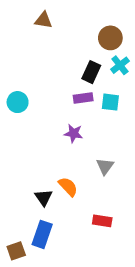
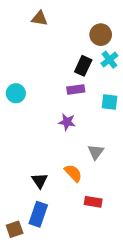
cyan square: (110, 102) -> (109, 102), moved
orange semicircle: (68, 187) -> (73, 173), moved

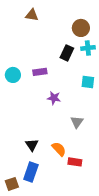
cyan cross: (109, 60) -> (88, 48), turned 32
purple rectangle: (76, 90) -> (40, 72), moved
orange semicircle: (73, 173) -> (59, 149), moved

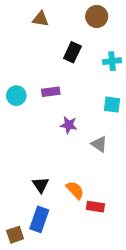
brown circle: (81, 28) -> (97, 16), moved
black rectangle: (67, 53) -> (72, 52), moved
gray triangle: (77, 122) -> (99, 144), moved, turned -32

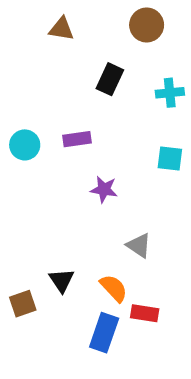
gray triangle: (99, 144) -> (139, 246), moved
blue rectangle: (39, 219) -> (104, 333), moved
brown square: (15, 235) -> (23, 304), moved

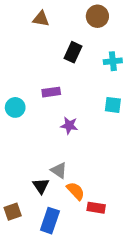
cyan circle: (25, 145) -> (15, 107), moved
gray triangle: (139, 246) -> (59, 170), moved
brown square: (23, 304) -> (13, 212), moved
blue rectangle: (104, 333) -> (50, 221), moved

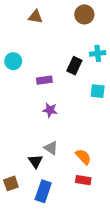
black rectangle: (73, 52) -> (74, 66), moved
cyan circle: (15, 107) -> (13, 61), moved
purple star: (69, 125) -> (50, 110), moved
orange semicircle: (76, 191) -> (83, 157), moved

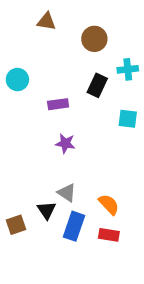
brown circle: (84, 14) -> (94, 39), moved
brown square: (11, 183) -> (16, 225), moved
blue rectangle: (43, 191) -> (74, 226), moved

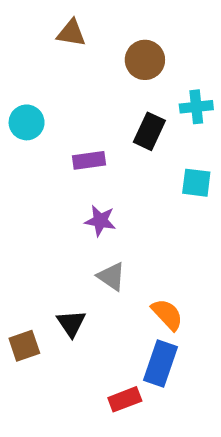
gray triangle: (67, 193) -> (111, 276), moved
blue rectangle: (74, 226) -> (161, 364), moved
red rectangle: (109, 235) -> (125, 399), moved, turned -30

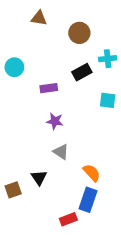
black rectangle: (149, 131) -> (82, 72), turned 36

